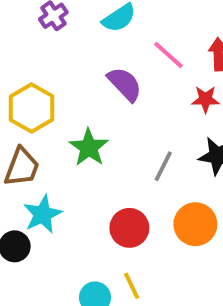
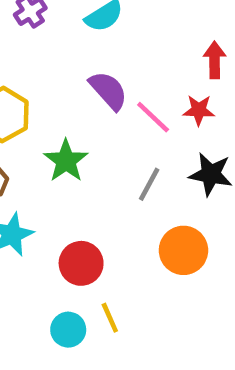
pink line: (168, 55) -> (153, 117), moved
red circle: (129, 228) -> (81, 263), moved

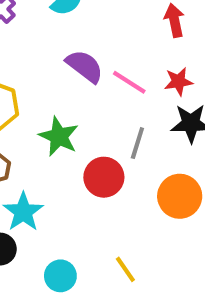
red star: (199, 110) -> (178, 81), moved
red circle: (81, 263) -> (104, 177), moved
cyan circle: (68, 330) -> (60, 276), moved

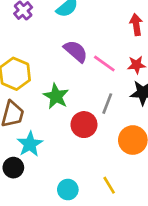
yellow line: (125, 269) -> (109, 185), moved
cyan circle: (60, 276) -> (68, 190), moved

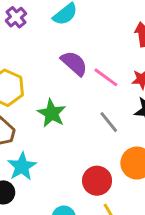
gray line: (107, 104) -> (109, 122), turned -60
red circle: (84, 125) -> (97, 181), moved

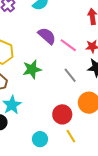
green star: (52, 113) -> (32, 69), turned 30

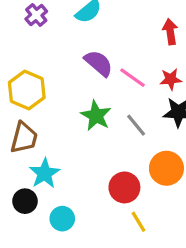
green star: (32, 69) -> (96, 116), moved, turned -30
cyan circle: (40, 139) -> (62, 219), moved

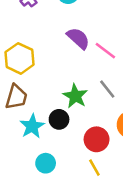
green star: (96, 116) -> (75, 96), moved
black circle: (25, 201) -> (59, 119), moved
yellow line: (139, 222) -> (94, 168), moved

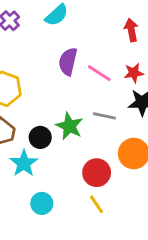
purple semicircle: (78, 38) -> (68, 62), turned -115
gray line: (107, 89) -> (104, 116), turned -36
black circle: (59, 119) -> (40, 137), moved

